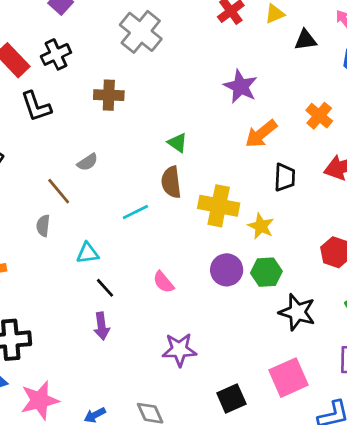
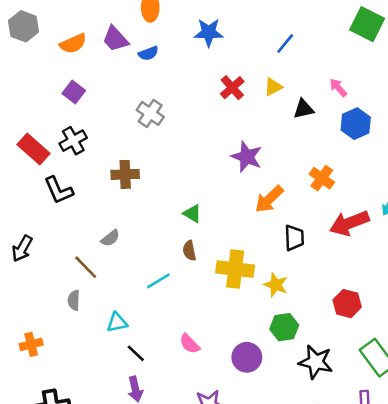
gray cross: (141, 32) -> (150, 113), size x0.7
brown semicircle: (171, 182) -> (189, 251), size x0.7
purple circle: (227, 270) -> (247, 357), moved

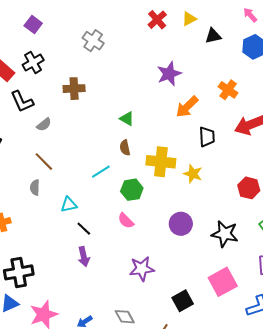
pink arrow: (338, 88) -> (250, 15), moved
purple star: (247, 157) -> (169, 74), turned 30
gray semicircle: (110, 238) -> (44, 125), moved
green hexagon: (284, 327) -> (132, 190), moved
purple circle: (247, 357) -> (181, 224), moved

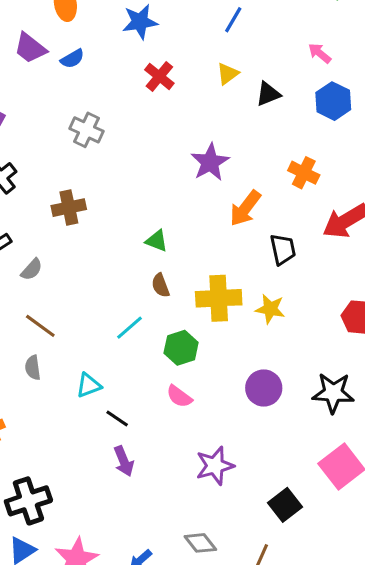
red cross: (157, 20) -> (159, 76), moved

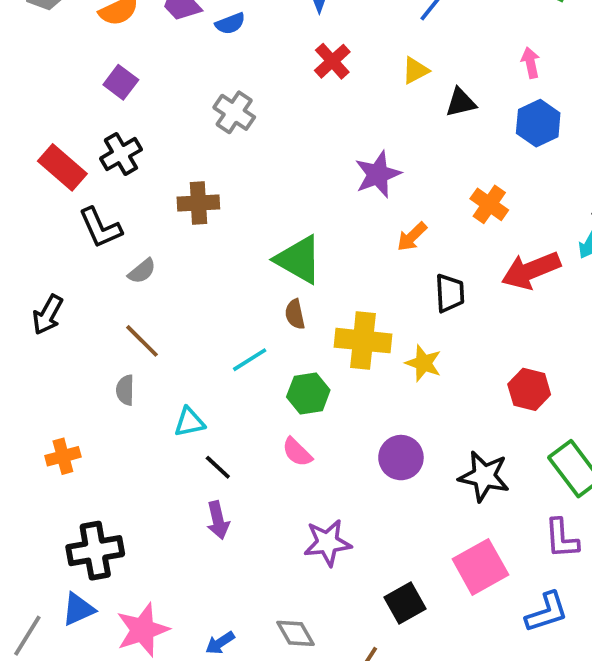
pink arrow: (320, 53) -> (531, 63), turned 30
orange arrow: (245, 208) -> (412, 237), size x0.7
green triangle: (157, 241) -> (299, 259), size x1.8

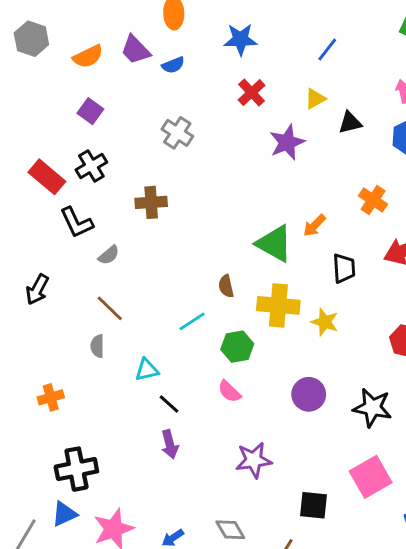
purple star: (378, 174) -> (287, 142), moved
green triangle: (299, 259) -> (274, 244), moved
black square: (405, 603) -> (314, 505), turned 36

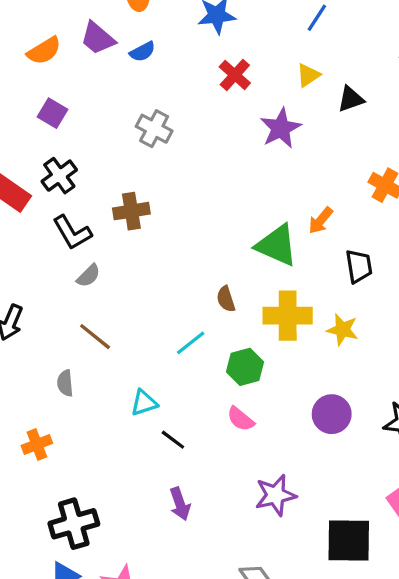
black L-shape: (76, 222) -> (72, 232), moved
gray semicircle: (97, 346) -> (65, 383), moved
purple arrow: (170, 444) -> (180, 504), moved
black square: (314, 505) -> (349, 540), size x1.4

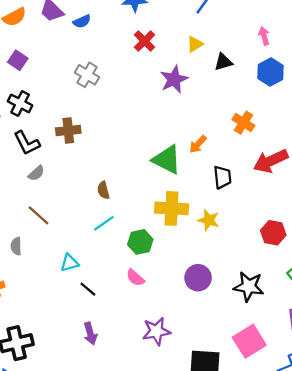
black cross: (59, 176) -> (20, 103), turned -30
brown semicircle: (226, 299) -> (103, 190), moved

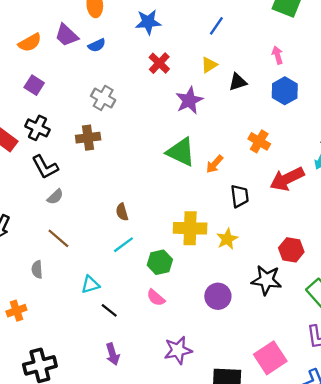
brown cross: (68, 131) -> (88, 138), moved
green triangle: (167, 160) -> (181, 152), moved
yellow star: (209, 220) -> (227, 239), turned 30
black star: (249, 286) -> (266, 280), moved

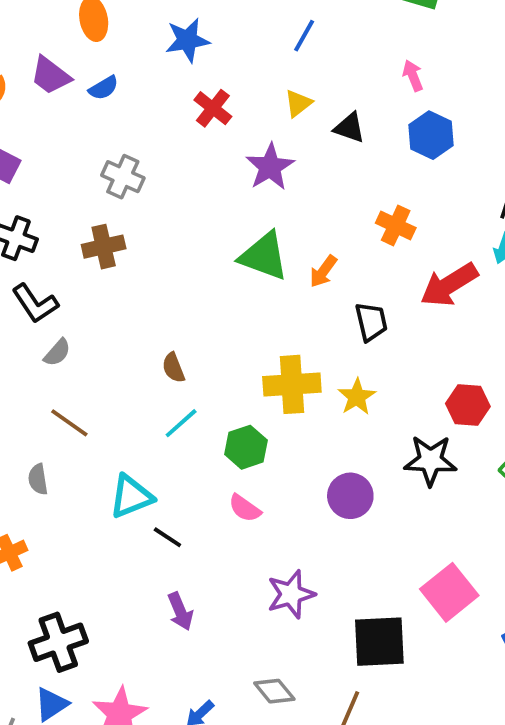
black triangle: (238, 82) -> (349, 128), turned 42
cyan triangle: (90, 285) -> (131, 496), size x1.4

